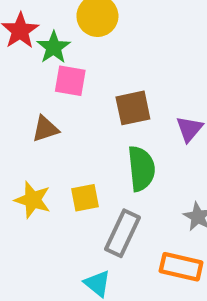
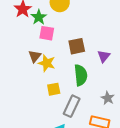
brown triangle: (45, 129) -> (35, 56), turned -32
yellow star: (33, 200) -> (47, 63), moved

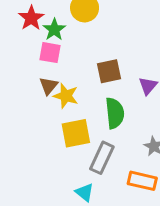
pink square: (47, 33) -> (50, 53), moved
yellow square: (54, 89) -> (76, 133), size x1.5

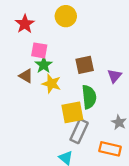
green star: (54, 30) -> (44, 65), moved
brown triangle: (49, 86) -> (26, 76), moved, turned -40
yellow square: (76, 133) -> (72, 112), moved

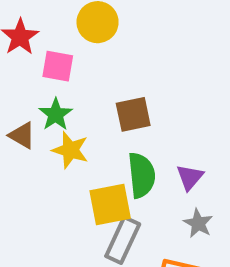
pink square: (39, 50) -> (58, 66), moved
purple triangle: (114, 76) -> (190, 177), moved

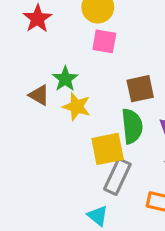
pink square: (58, 66) -> (104, 41), moved
brown square: (133, 114) -> (140, 89), moved

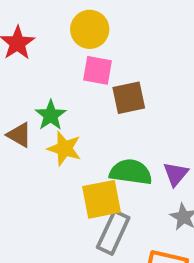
brown square: (140, 89) -> (129, 98), moved
green semicircle: (132, 126) -> (131, 172), turned -76

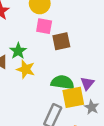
yellow square: (101, 199) -> (73, 97), moved

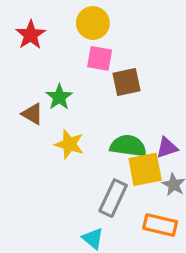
yellow star: (26, 69) -> (69, 144), moved
purple triangle: (87, 83) -> (167, 148), turned 32

